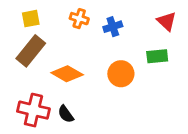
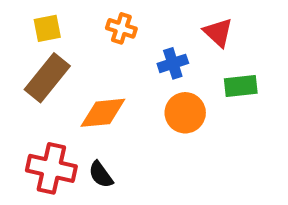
red triangle: (167, 21) -> (218, 33), moved
blue cross: (113, 27) -> (173, 63), moved
orange diamond: (67, 74) -> (103, 113), turned -36

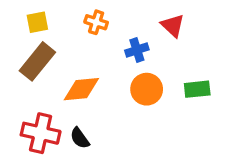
green rectangle: (241, 86) -> (197, 89), moved

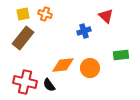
orange cross: (96, 22) -> (45, 14), moved
orange diamond: (81, 89) -> (63, 65), moved
orange circle: (147, 89) -> (90, 68), moved

